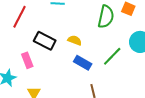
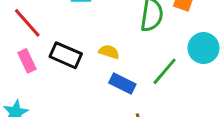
red line: (20, 17) -> (27, 23), turned -65
pink rectangle: (27, 60) -> (27, 61), moved

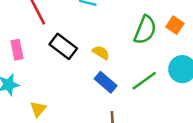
pink rectangle: (27, 61) -> (17, 50), moved

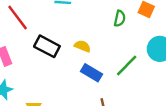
green semicircle: (145, 30) -> (120, 19), size x0.6

